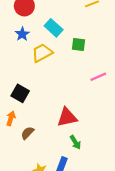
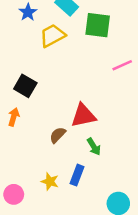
green square: (78, 44) -> (98, 25), size x1.5
brown semicircle: (27, 133) -> (58, 135), moved

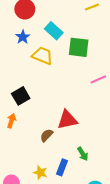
yellow trapezoid: (52, 36) -> (42, 56), turned 50
black square: (25, 86) -> (21, 96), turned 30
green arrow: (94, 147) -> (83, 154), moved

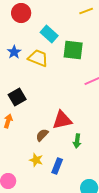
blue star: (23, 37) -> (14, 52), moved
green arrow: (83, 154) -> (77, 141), moved, turned 40
yellow star: (40, 173) -> (36, 160), moved

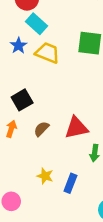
cyan rectangle: (49, 34) -> (37, 24), moved
brown semicircle: (42, 135) -> (41, 129), moved

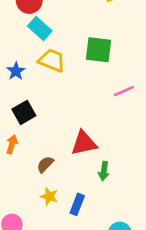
blue star: (18, 46) -> (16, 71), moved
brown semicircle: (41, 129) -> (45, 164), moved

